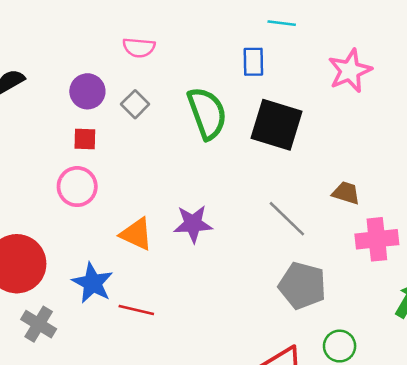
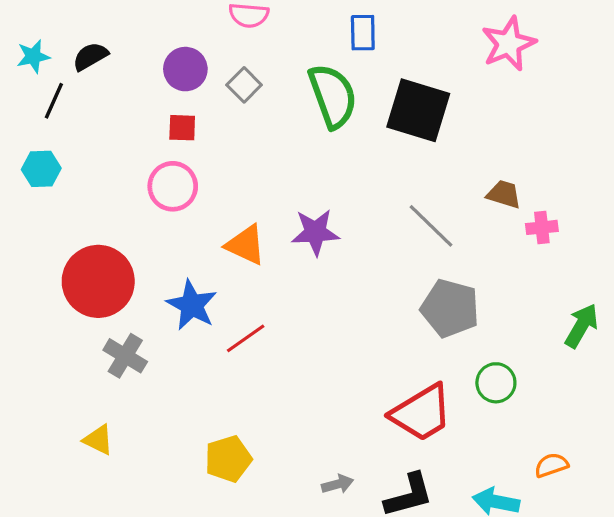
blue rectangle: (253, 62) -> (363, 33), moved
pink cross: (377, 239) -> (542, 227), moved, size x0.6
red line: (136, 310) -> (246, 338), turned -48

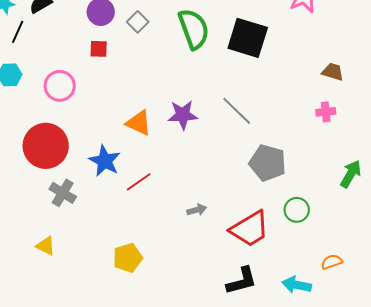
pink circle: (173, 186) -> (60, 86), moved
brown trapezoid: (504, 194) -> (333, 72), moved
gray line: (431, 226) -> (237, 111), moved
gray arrow: (337, 484) -> (197, 210), moved

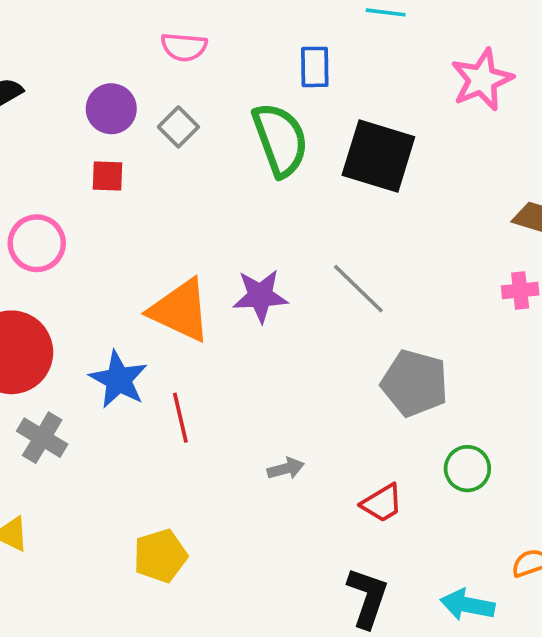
orange triangle: (139, 123) -> (180, 310), size x1.4
red line: (139, 182) -> (180, 418), turned -68
red trapezoid: (250, 229) -> (382, 503), size x0.6
black L-shape: (242, 281) -> (367, 598), turned -56

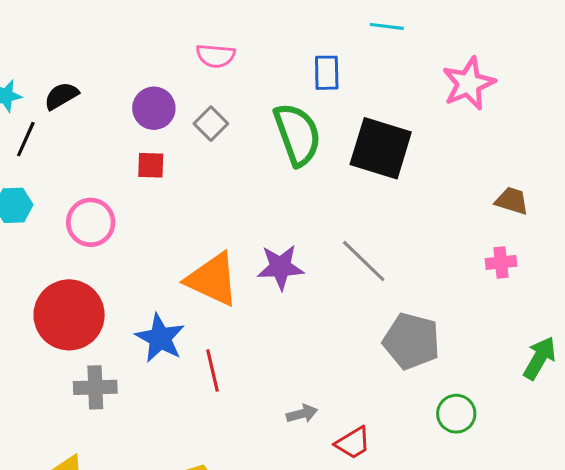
gray cross: (42, 438) -> (95, 387), turned -33
red trapezoid: (382, 503) -> (353, 443), moved

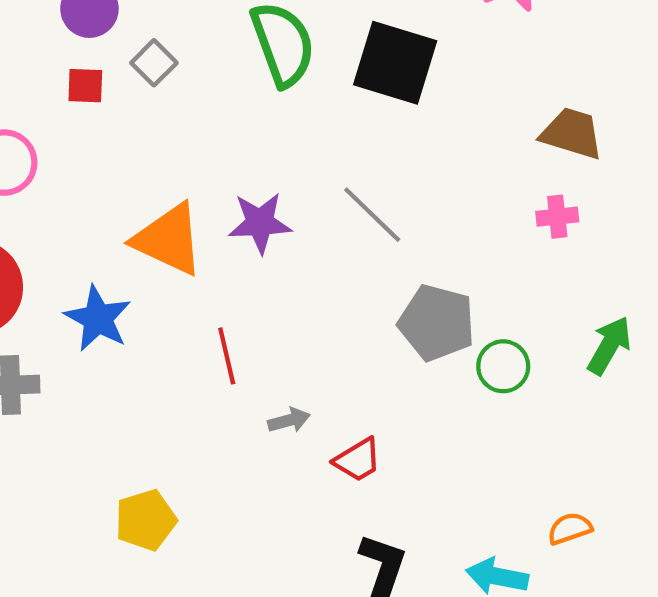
gray square: (211, 124) -> (154, 63), moved
brown trapezoid: (512, 201) -> (572, 133), size x1.4
red line: (213, 370) -> (227, 356), moved
green circle: (456, 414) -> (503, 366), moved

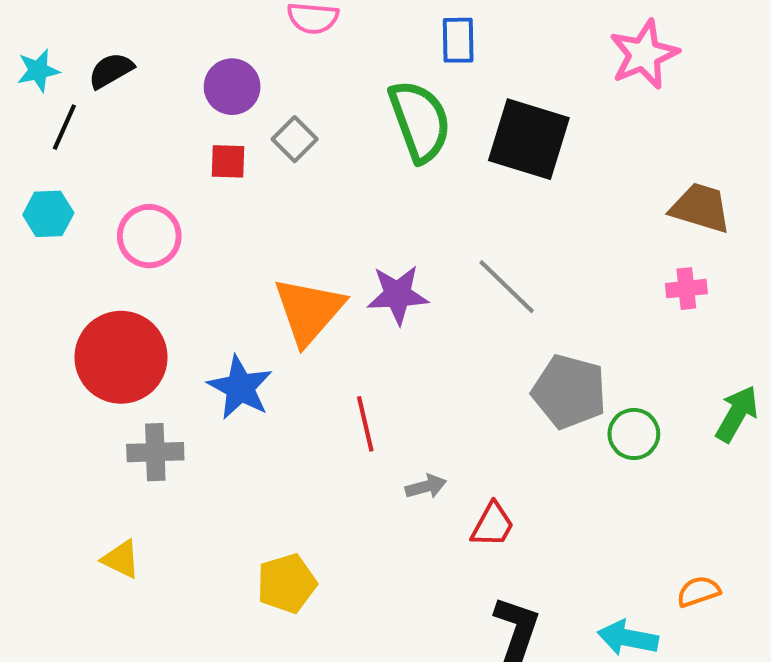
orange triangle: (168, 239) -> (309, 311), turned 46
red trapezoid: (358, 460) -> (493, 525), turned -30

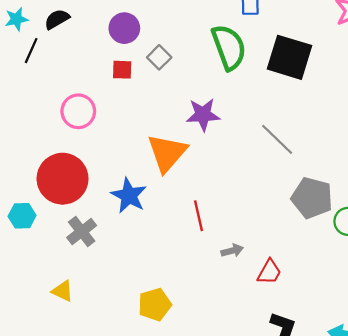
cyan hexagon: (48, 214) -> (22, 216), moved
purple star: (398, 295) -> (203, 115), moved
gray cross: (155, 452) -> (82, 232), turned -36

